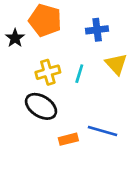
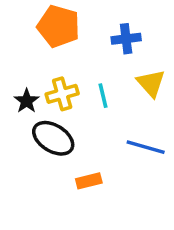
black star: (15, 38) -> (27, 101), moved
cyan line: (79, 74) -> (103, 96), turned -30
blue line: (103, 131) -> (146, 147), moved

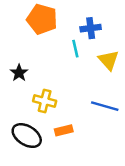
yellow cross: (62, 94) -> (45, 101), moved, turned 30
cyan line: (103, 96) -> (75, 49), moved
black ellipse: (53, 138) -> (27, 136), moved

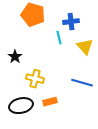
black ellipse: (27, 136) -> (21, 106), turned -45

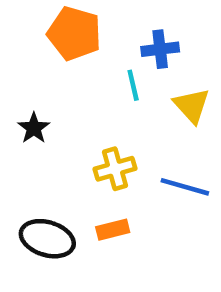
yellow cross: (35, 79) -> (115, 169), moved, turned -30
black ellipse: (21, 106) -> (47, 239), turned 30

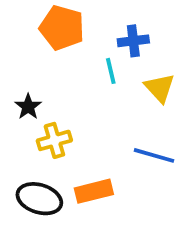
yellow cross: (115, 169) -> (54, 140), moved
orange rectangle: (113, 230) -> (94, 191), size x1.4

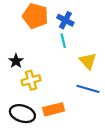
blue cross: (133, 41) -> (65, 20), moved, turned 35
yellow triangle: (160, 88) -> (88, 61), moved

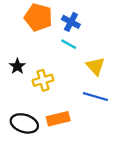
cyan line: (63, 41) -> (69, 44), turned -48
yellow cross: (31, 80) -> (43, 80), moved

